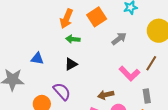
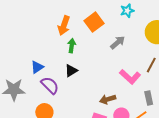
green arrow: (73, 39) -> (72, 46), turned 96
blue triangle: (37, 58) -> (37, 67), turned -40
purple semicircle: (62, 91) -> (50, 85), moved

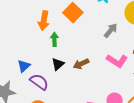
gray arrow: (118, 42) -> (111, 30), moved
brown arrow: (108, 99) -> (81, 64), moved

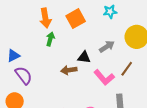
orange arrow: (44, 21) -> (45, 18), turned -36
black triangle: (58, 64) -> (84, 57), moved, turned 32

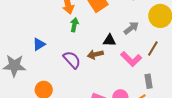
purple semicircle: (24, 75) -> (72, 60), moved

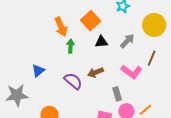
black triangle: (109, 40) -> (101, 42), moved
gray rectangle: (149, 81) -> (117, 94), moved

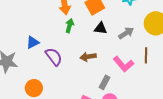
brown line: (152, 58) -> (146, 55), turned -35
purple semicircle: (73, 81) -> (54, 57), moved
gray rectangle: (117, 94) -> (105, 82), turned 32

